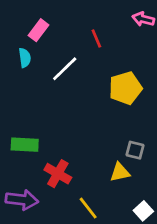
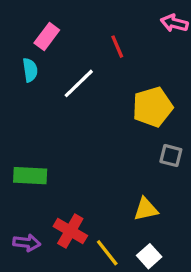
gray square: (135, 150) -> (171, 156), moved
red cross: (58, 174) -> (70, 231), moved
purple arrow: (22, 200) -> (27, 243), size x0.7
white square: (143, 211) -> (149, 256), moved

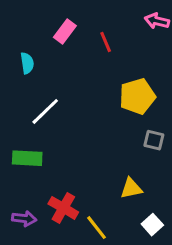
pink rectangle: (47, 37) -> (65, 31), moved
white line: (79, 83) -> (45, 111), moved
white square: (149, 256) -> (152, 225), moved

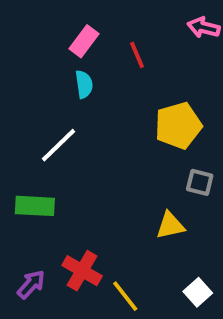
cyan semicircle: (27, 63) -> (84, 84), moved
yellow triangle: (131, 188) -> (170, 226), moved
purple arrow: (24, 219) -> (31, 284), turned -55

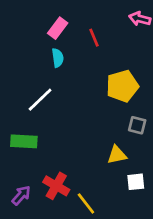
white square: (198, 292) -> (136, 182), moved, turned 36

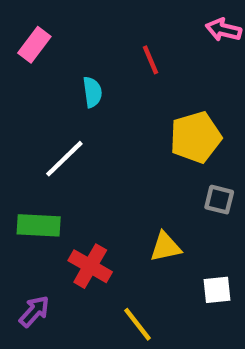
pink rectangle: (58, 28) -> (34, 45), moved
yellow triangle: (117, 155) -> (165, 247), moved
red cross: (56, 186) -> (90, 266), moved

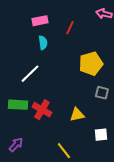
pink rectangle: (34, 45) -> (40, 21), moved, turned 42
red line: (150, 60) -> (70, 28), turned 48
red cross: (90, 266) -> (42, 110), moved

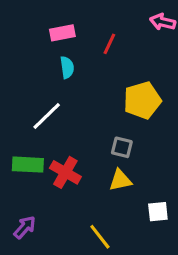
gray square: (102, 93) -> (122, 147), moved

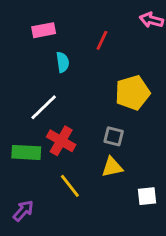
pink rectangle: (62, 33) -> (44, 30), moved
red cross: (65, 172) -> (61, 141), moved
yellow line: (100, 237) -> (70, 186), moved

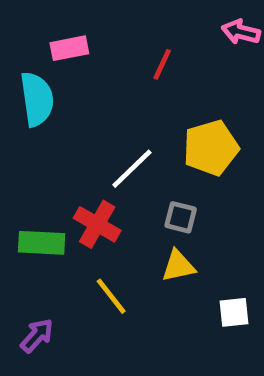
cyan semicircle: (63, 62) -> (37, 99), moved, size x1.6
white line: (44, 107) -> (132, 169), moved

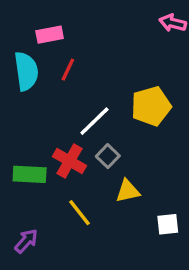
red line: (162, 64) -> (68, 70), moved
gray square: (181, 217) -> (108, 156), moved, turned 30

